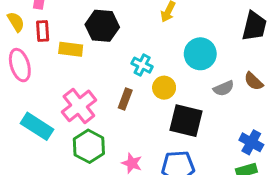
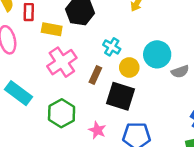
cyan circle: (200, 54) -> (157, 54), moved
pink cross: (79, 106) -> (62, 62), moved
black square: (186, 121) -> (121, 96), moved

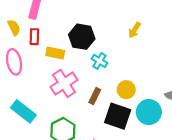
cyan cross: (112, 47) -> (99, 61), moved
cyan circle: (157, 54) -> (149, 112), moved

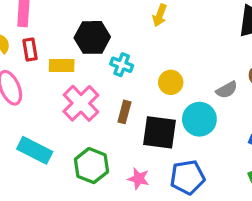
yellow circle: (126, 90) -> (171, 82), moved

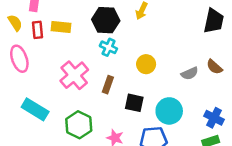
black hexagon: (92, 37) -> (106, 20), moved
yellow rectangle: (62, 66) -> (61, 27), moved
cyan circle: (199, 119) -> (169, 111), moved
black square: (160, 132) -> (134, 103), size x0.7

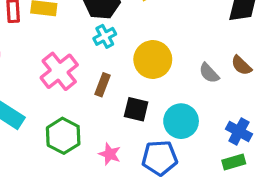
cyan cross: (109, 47) -> (105, 36), turned 35
yellow circle: (146, 64) -> (153, 60), size x1.5
gray semicircle: (190, 73) -> (209, 73), turned 70

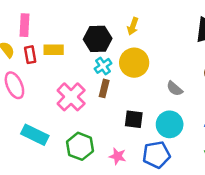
yellow circle: (153, 60) -> (134, 63), moved
gray semicircle: (209, 73) -> (175, 89), moved
brown rectangle: (103, 85) -> (104, 88), moved

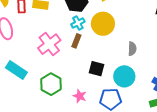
gray semicircle: (175, 89) -> (132, 49), turned -136

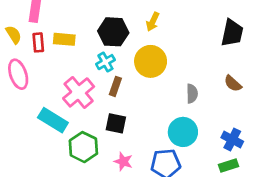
cyan cross: (78, 23) -> (105, 62), moved
black square: (97, 69) -> (116, 123), moved
cyan rectangle: (16, 70) -> (53, 120), moved

